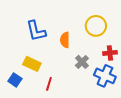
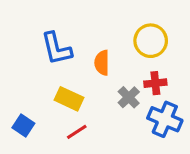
red cross: (110, 53) -> (155, 83), moved
yellow rectangle: (32, 64) -> (69, 99), moved
red line: (49, 84) -> (77, 132), turned 40

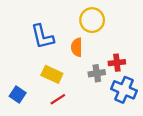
yellow circle: (151, 41) -> (92, 20), moved
gray cross: (129, 97) -> (97, 73), turned 35

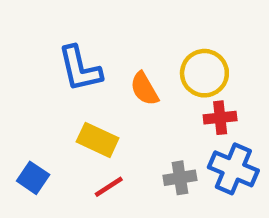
yellow circle: (92, 20) -> (204, 73), moved
orange semicircle: (77, 47) -> (144, 89), turned -30
gray cross: (97, 73) -> (180, 178), moved

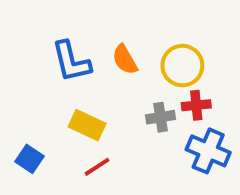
orange semicircle: (144, 89) -> (125, 60), moved
gray cross: (180, 178) -> (161, 117), moved

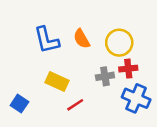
red line: (97, 167) -> (75, 105), moved

